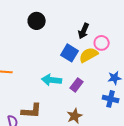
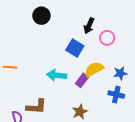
yellow semicircle: (89, 55) -> (94, 69), moved

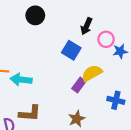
blue star: (120, 73) -> (120, 51), moved
cyan arrow: (57, 75) -> (21, 80), moved

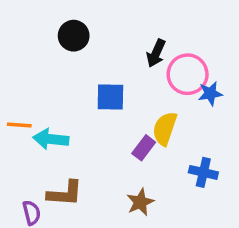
pink circle: (106, 39) -> (188, 74), size x1.5
blue square: (71, 50) -> (110, 97), moved, turned -30
yellow semicircle: (92, 73) -> (165, 129), turned -42

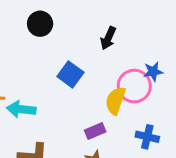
pink circle: (188, 74) -> (134, 86), moved
blue square: (110, 97) -> (70, 74), turned 35
purple rectangle: (144, 148) -> (95, 131), moved, turned 30

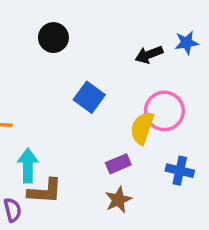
black arrow: (108, 38) -> (149, 55), moved, turned 45
blue star: (153, 72) -> (187, 43), moved
cyan arrow: (21, 109) -> (28, 166), moved, turned 84

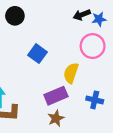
black arrow: (149, 55) -> (82, 15), moved
pink circle: (164, 111) -> (93, 46), moved
purple rectangle: (118, 164) -> (56, 96), size x1.5

